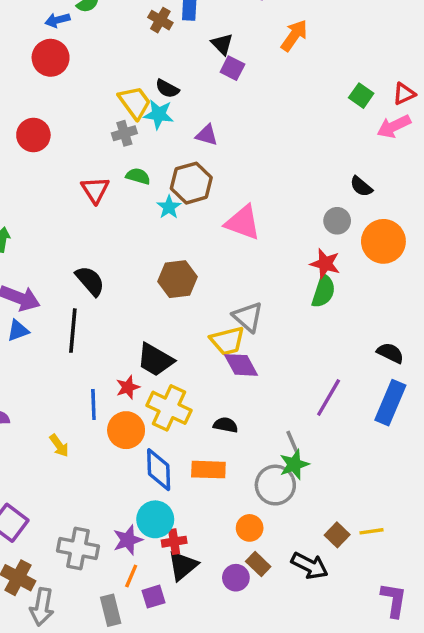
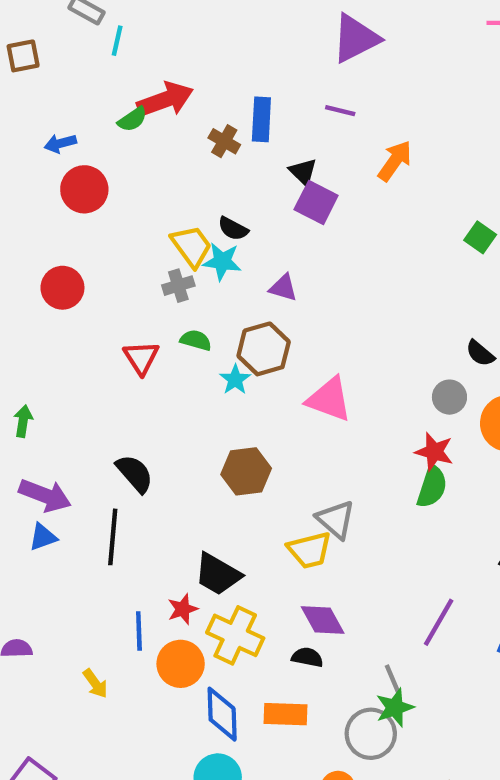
blue arrow: (57, 20) -> (60, 143), moved
purple square: (232, 68) -> (316, 202), size x1.4
purple diamond: (241, 365) -> (323, 620), moved

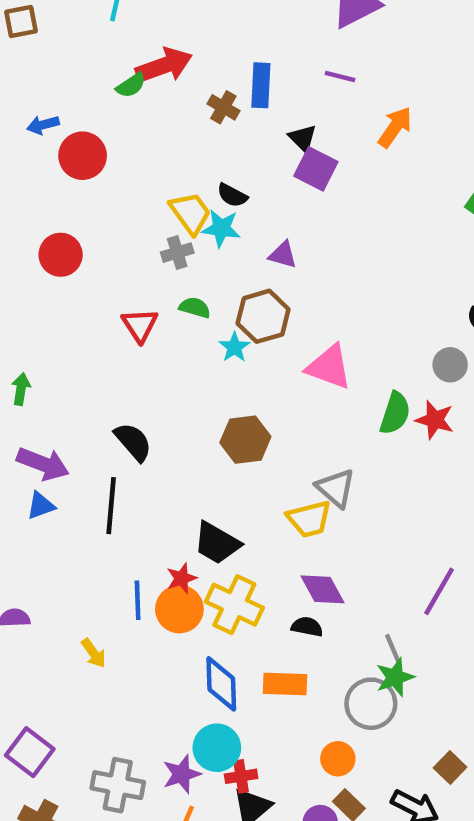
blue arrow: (60, 143) -> (43, 125), moved
green semicircle: (432, 487) -> (395, 413), moved
orange circle: (181, 664) -> (179, 609), moved

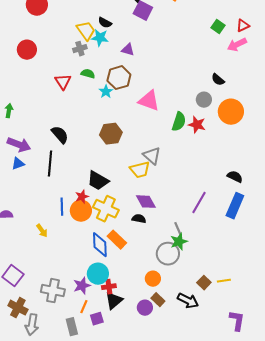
orange rectangle: (285, 684) -> (117, 240), moved, turned 42

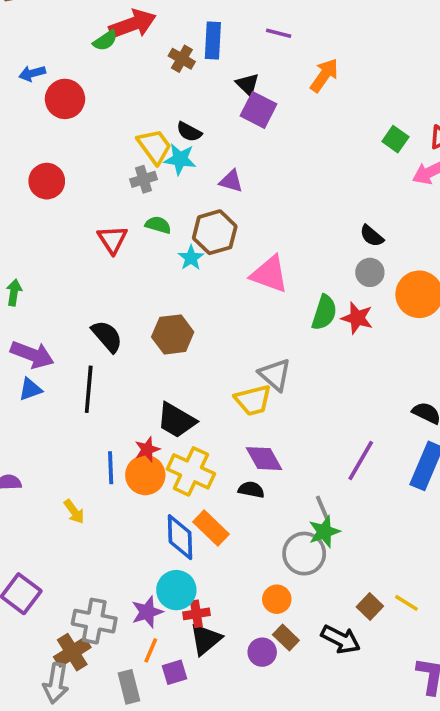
black semicircle: (218, 80) -> (372, 236), moved
brown hexagon: (111, 134) -> (173, 334), moved
yellow line: (224, 281) -> (406, 603), turned 40
brown cross: (18, 308) -> (72, 652), moved, turned 30

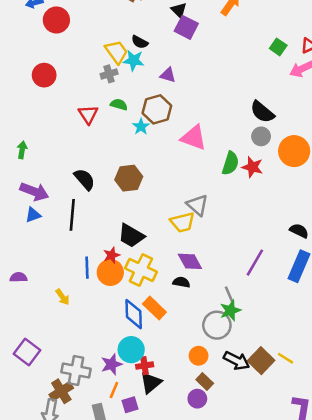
black semicircle: (372, 236) -> (262, 112), size x1.5
brown square: (370, 606) -> (261, 361), size x1.5
black arrow: (341, 639) -> (237, 361), moved
purple circle: (262, 652) -> (197, 399), moved

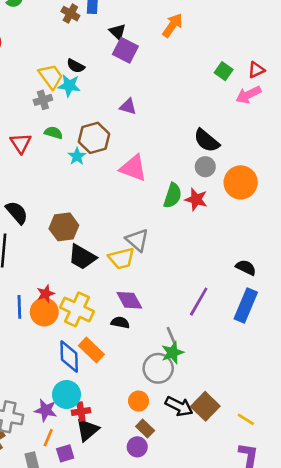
purple triangle: (168, 75) -> (128, 106), moved
brown hexagon: (129, 178) -> (64, 227), moved
black trapezoid: (131, 236) -> (82, 257), moved
yellow line: (286, 358) -> (246, 419), moved
purple star: (112, 364) -> (46, 410), turned 30

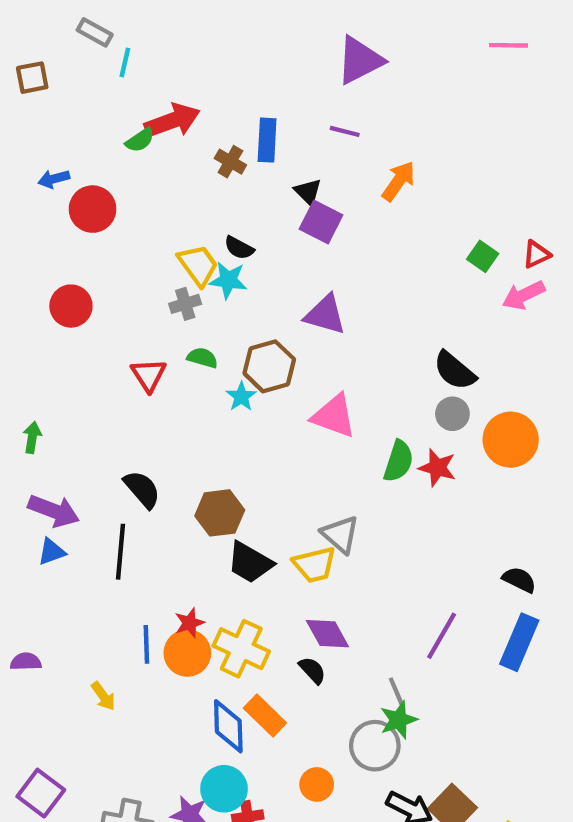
purple triangle: (128, 106) -> (325, 315), size x1.5
black semicircle: (120, 322) -> (312, 670), turned 36
orange circle: (139, 401) -> (317, 784), moved

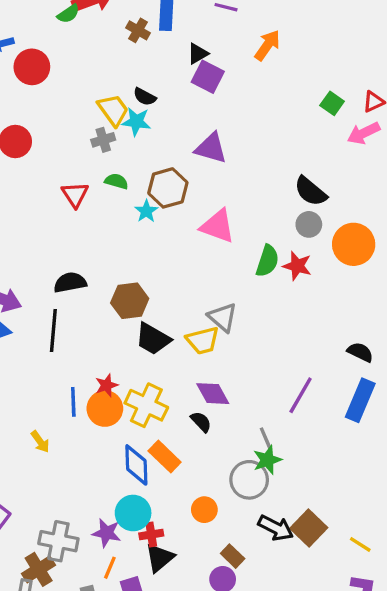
black triangle: (308, 192) -> (198, 54), turned 45
black semicircle: (142, 489) -> (70, 282), turned -60

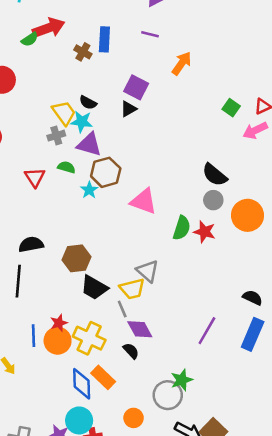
black triangle: (198, 54) -> (128, 109), moved
purple triangle: (211, 148) -> (89, 144), moved
gray line: (266, 438) -> (122, 309), moved

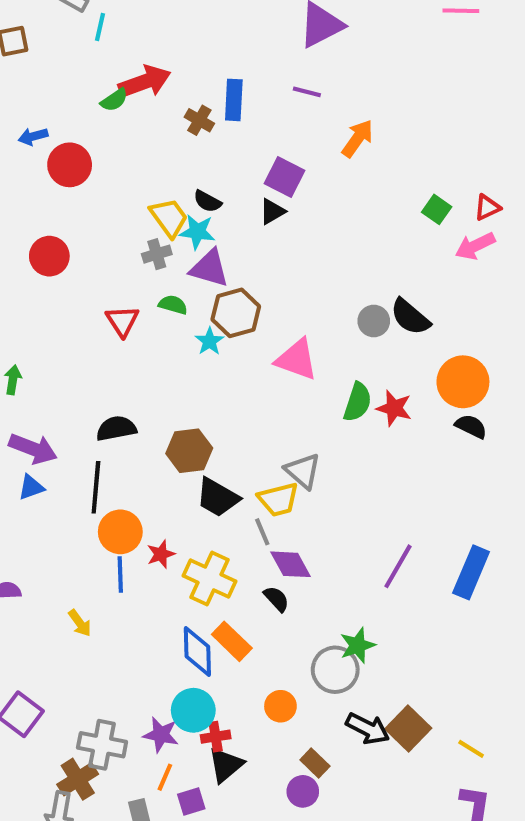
gray circle: (213, 200) -> (374, 321), moved
black semicircle: (253, 298) -> (471, 426), moved
orange circle: (58, 341) -> (120, 532), moved

